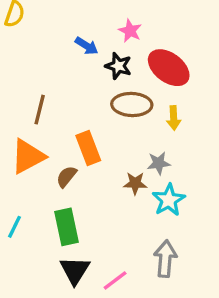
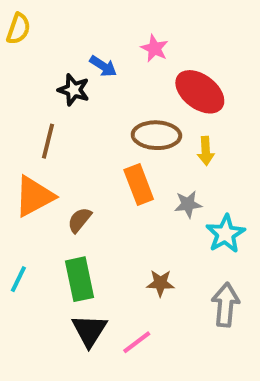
black star: (118, 66) -> (74, 90), moved
orange rectangle: (88, 148) -> (139, 185), moved
brown star: (135, 183) -> (160, 283), moved
cyan star: (169, 200) -> (225, 234), moved
gray arrow: (165, 259) -> (225, 305), moved

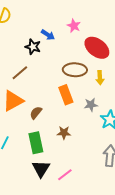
brown line: (48, 141) -> (20, 73), turned 36
brown star: (160, 283) -> (64, 133), moved

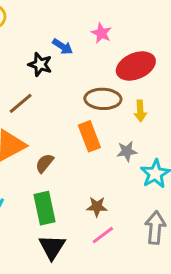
red ellipse: (97, 48) -> (136, 66), turned -60
brown star: (64, 133) -> (97, 207), moved
pink line: (65, 175) -> (103, 235), moved

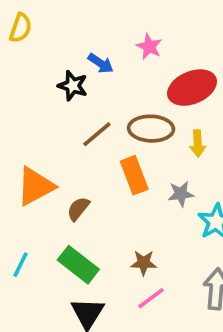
brown line: (21, 103) -> (97, 134), moved
green rectangle: (45, 208) -> (78, 265), turned -40

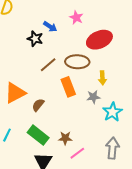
yellow arrow: (198, 143) -> (102, 78), moved
brown star: (144, 263) -> (65, 138), moved

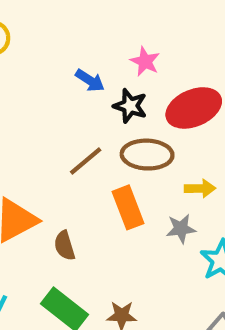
black star: (35, 39) -> (130, 106), moved
yellow arrow: (102, 78) -> (200, 188), turned -88
brown semicircle: (38, 105) -> (65, 246), turned -56

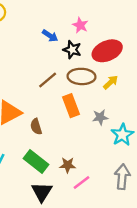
yellow arrow: (200, 188) -> (111, 82), moved, turned -42

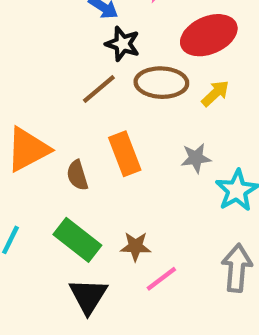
black star: (72, 50) -> (123, 44), moved
orange rectangle: (71, 106) -> (125, 154), moved

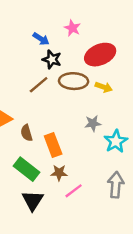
yellow arrow: (215, 93) -> (104, 87), turned 63
orange rectangle: (125, 154) -> (53, 145), moved

